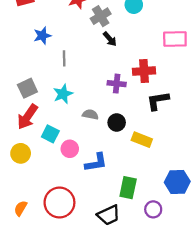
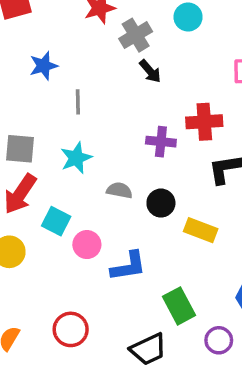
gray square: (27, 88) -> (20, 149), turned 30
green rectangle: (128, 188) -> (179, 306), turned -40
red circle: (59, 203) -> (71, 329), size x0.7

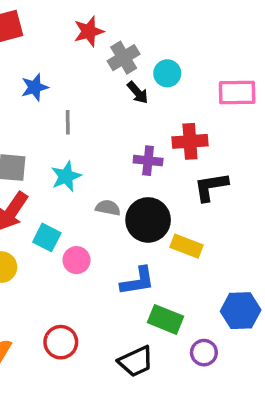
cyan circle: (188, 17) -> (167, 73), moved
black circle: (161, 203) -> (148, 220), size x1.6
blue L-shape: (128, 266) -> (138, 281), moved
green rectangle: (179, 306) -> (166, 319), turned -40

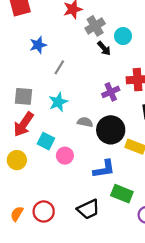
gray line: (68, 122) -> (59, 67), turned 32
purple cross: (148, 161) -> (111, 92), turned -30
red circle: (61, 342) -> (44, 211), moved
black trapezoid: (136, 361) -> (88, 209), moved

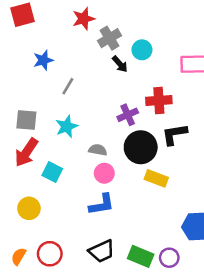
black circle: (111, 130) -> (141, 147), moved
pink circle: (65, 156) -> (104, 173), moved
yellow circle: (17, 160) -> (29, 208), moved
blue L-shape: (104, 169) -> (102, 204), moved
green rectangle: (122, 194) -> (141, 256), moved

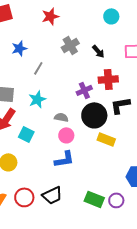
gray cross: (109, 38) -> (70, 45), moved
cyan circle: (142, 50) -> (111, 16), moved
black arrow: (120, 64) -> (98, 51), moved
black trapezoid: (102, 251) -> (52, 195), moved

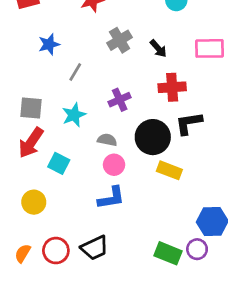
purple cross: (84, 90) -> (120, 100), moved
green rectangle: (94, 199) -> (168, 253), moved
purple circle: (116, 200) -> (197, 249), moved

